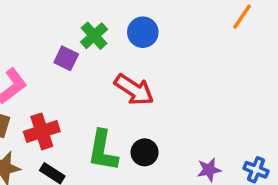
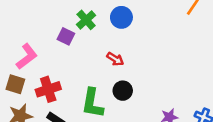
red arrow: (134, 90) -> (115, 59), size x0.6
black circle: (145, 152) -> (123, 91), moved

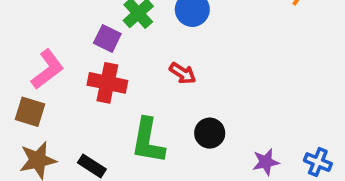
red cross: (48, 89) -> (107, 83), moved, turned 30
black circle: (123, 91) -> (210, 133), moved

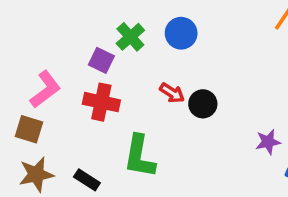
black circle: (210, 133) -> (203, 104), moved
purple star: (266, 162) -> (268, 142), moved

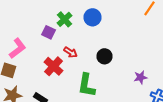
red arrow: (172, 93) -> (70, 52), moved
red cross: (101, 102) -> (54, 66), moved, turned 30
green L-shape: (139, 156) -> (86, 85), moved

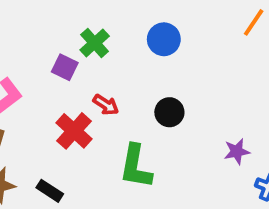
blue circle: (92, 17) -> (164, 39), moved

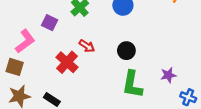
purple square: (65, 67) -> (50, 23), moved
green L-shape: (136, 166) -> (132, 84), moved

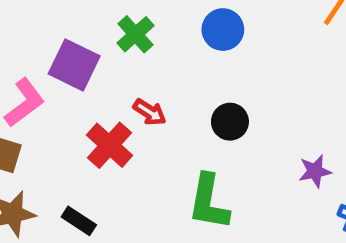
purple square: (50, 23) -> (74, 65), size x1.5
green L-shape: (132, 84) -> (209, 202), moved

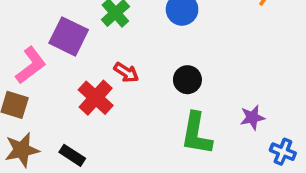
green L-shape: (209, 202) -> (196, 134), moved

